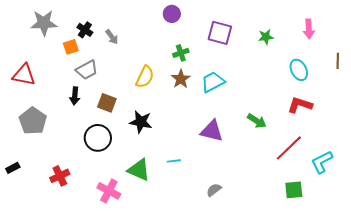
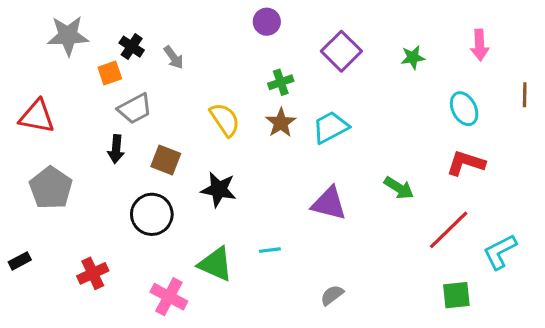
purple square: (220, 33) -> (341, 51), turned 30
yellow semicircle: (145, 77) -> (225, 120), turned -60

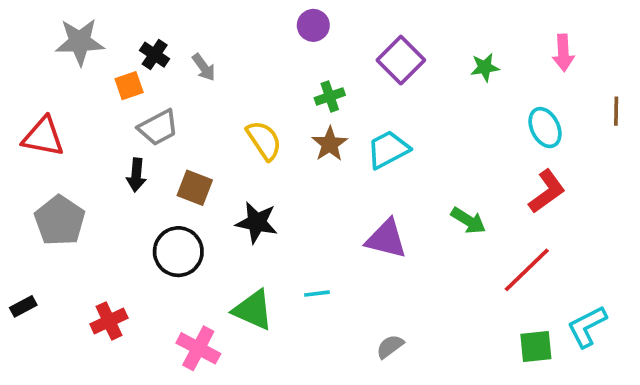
red L-shape: (466, 163) -> (547, 191), turned 126
cyan L-shape: (500, 252) -> (587, 326), moved

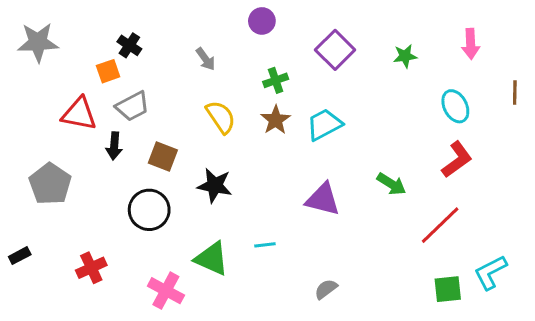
gray star: (80, 42) -> (38, 42), moved
gray arrow: (204, 67) -> (206, 59), moved
red triangle: (43, 137) -> (79, 114), moved

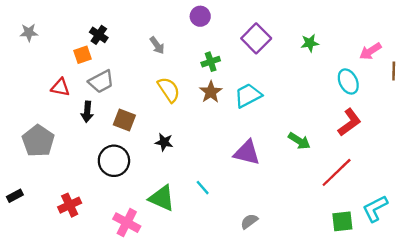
gray star: (38, 42) -> (29, 33), size x0.6
pink arrow: (471, 44) -> (370, 51), moved, turned 60
red triangle: (79, 114) -> (60, 87), size x0.7
black star: (215, 185) -> (164, 142), size x0.7
cyan line: (265, 245) -> (203, 188), turned 56

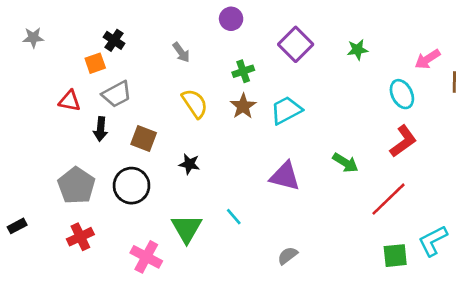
gray pentagon: (38, 141) -> (76, 186), moved
green triangle: (162, 198) -> (187, 229), turned 36

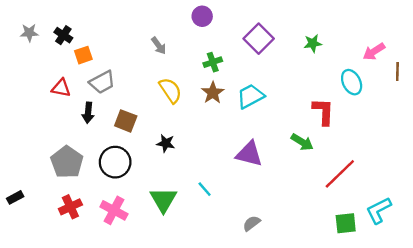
black cross: (114, 40) -> (63, 35), moved
red L-shape: (403, 141) -> (323, 112), moved, turned -52
pink cross: (146, 257) -> (114, 210), moved

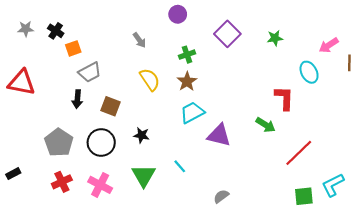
red triangle: (61, 88) -> (22, 83), moved, size x1.6
cyan trapezoid: (250, 96) -> (192, 113), moved
black star: (166, 143) -> (141, 135), moved

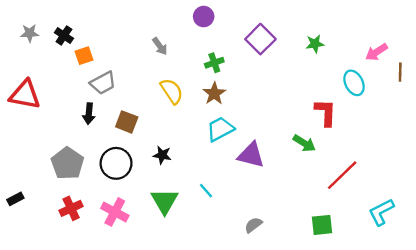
green square: (304, 196) -> (322, 225), moved

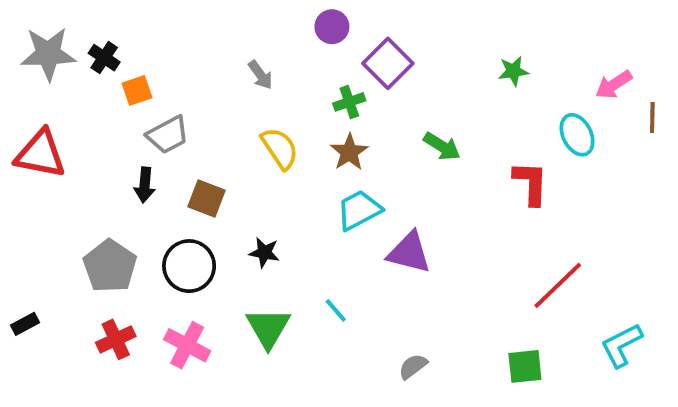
gray star: (30, 33) -> (48, 54), size x1.8
purple square: (260, 39) -> (388, 63), moved
green arrow: (304, 143) -> (442, 146), moved

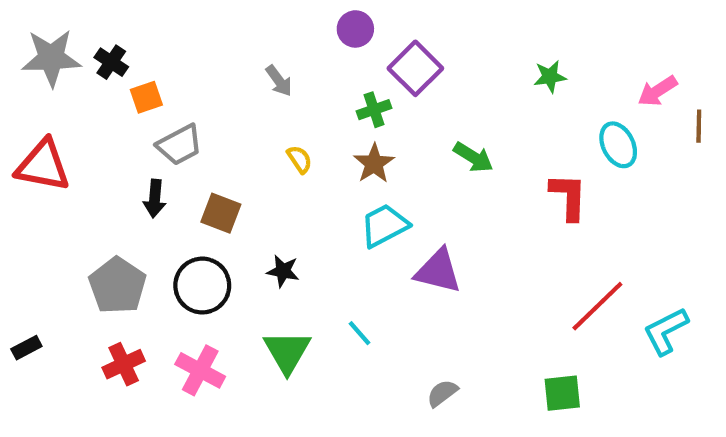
yellow semicircle: (280, 148) -> (300, 159), size x0.6
cyan L-shape: (621, 345) -> (666, 331), moved

